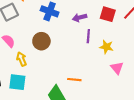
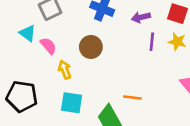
yellow star: (106, 47) -> (177, 42), moved
cyan square: (17, 82) -> (72, 103), moved

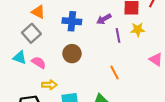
yellow arrow: (65, 70) -> (49, 85), moved, turned 128
orange line: (132, 97) -> (114, 73), moved, turned 72

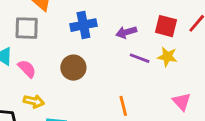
blue cross: (72, 21) -> (83, 25), turned -30
gray square: (31, 33) -> (27, 28), turned 30
purple line: (118, 35) -> (140, 58), turned -72

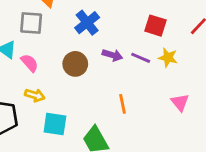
blue cross: (83, 25) -> (87, 23), turned -30
red square: (166, 26) -> (155, 26), moved
purple arrow: (126, 32) -> (112, 55), moved, turned -150

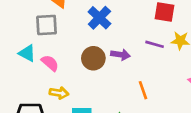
purple arrow: (112, 55) -> (121, 55), moved

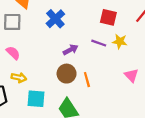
purple arrow: (121, 55) -> (71, 50), turned -40
brown circle: (93, 58) -> (67, 74), moved

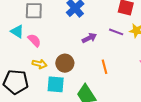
brown circle: (67, 74) -> (65, 63), moved

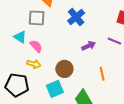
yellow arrow: (40, 64) -> (34, 64), moved
cyan square: (56, 84) -> (55, 89), turned -30

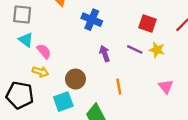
blue cross: (76, 17) -> (92, 20), turned -30
gray square: (37, 18) -> (22, 15), moved
purple arrow: (89, 46) -> (105, 54), turned -88

